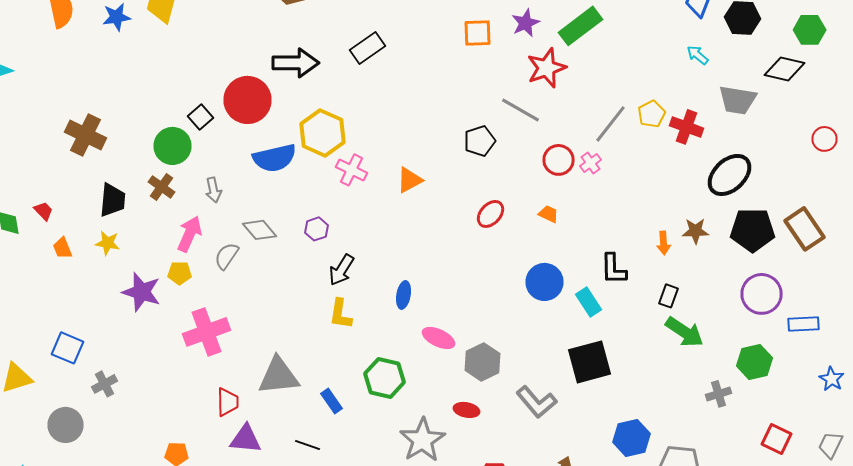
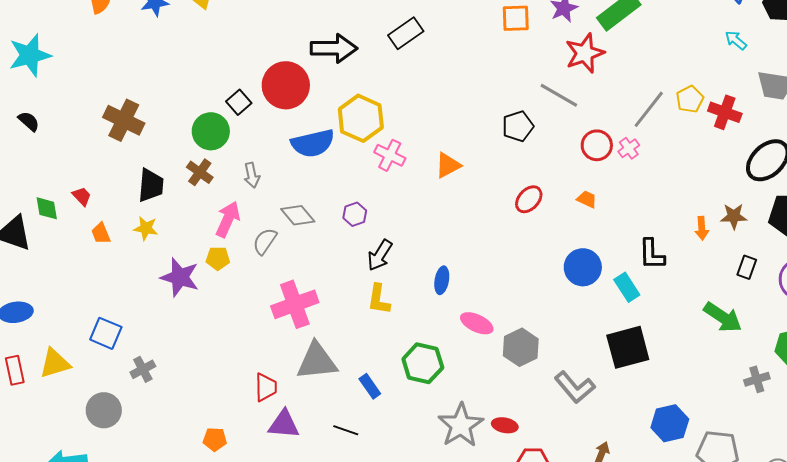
black rectangle: (668, 296) -> (747, 267), moved
pink cross: (206, 332) -> (295, 304), moved
red ellipse: (466, 410) -> (505, 425), moved

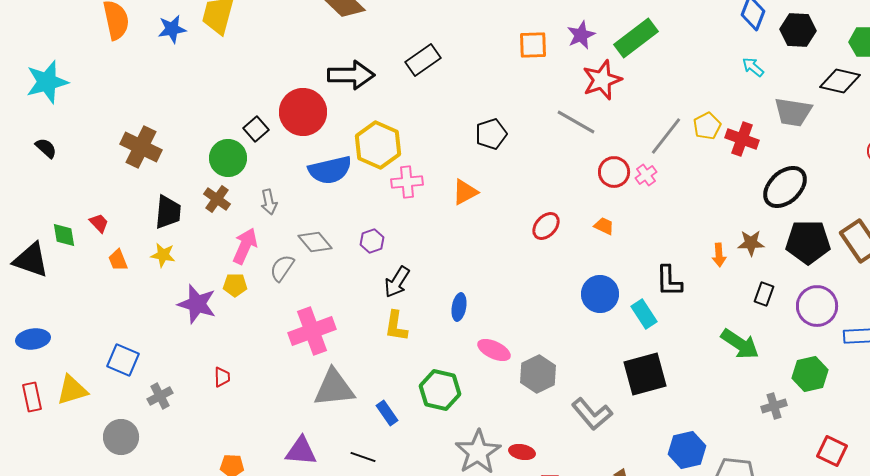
black pentagon: (518, 126) -> (491, 134), moved
pink cross: (390, 155) -> (407, 182), turned -32
red trapezoid: (266, 387) -> (222, 377), moved, size x0.7

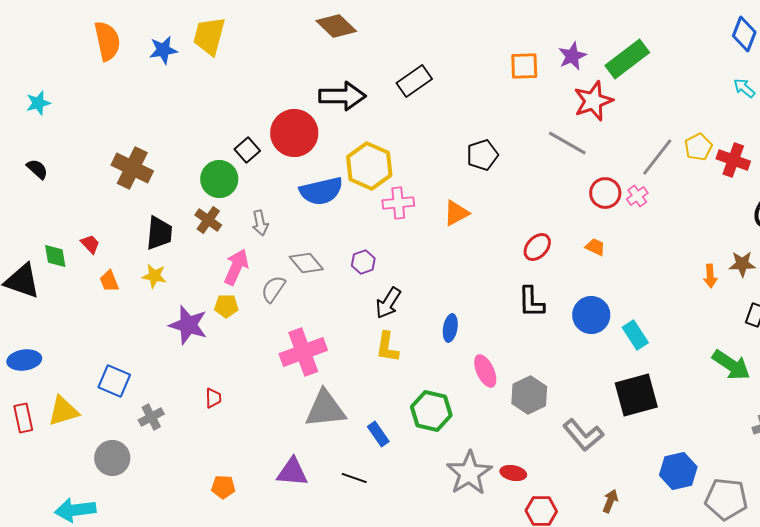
cyan star: (47, 82) -> (38, 103), size x0.6
black L-shape: (669, 281) -> (531, 302), moved
pink ellipse: (494, 350) -> (485, 371), turned 40

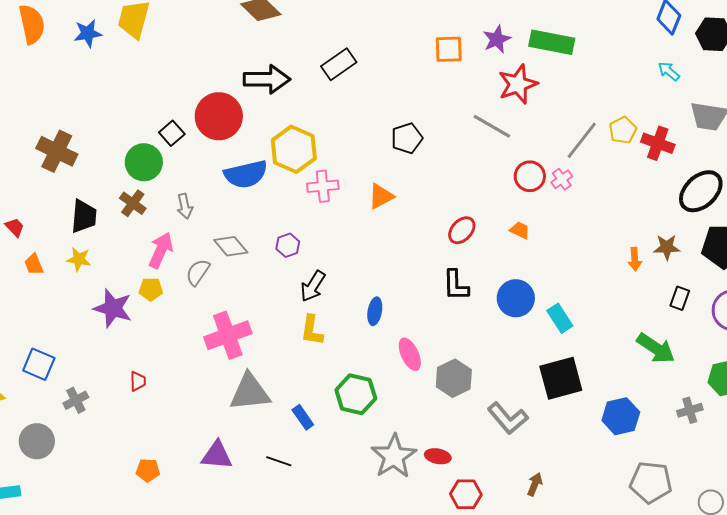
green rectangle: (627, 59) -> (552, 42), turned 48
blue hexagon: (678, 471) -> (621, 416), moved

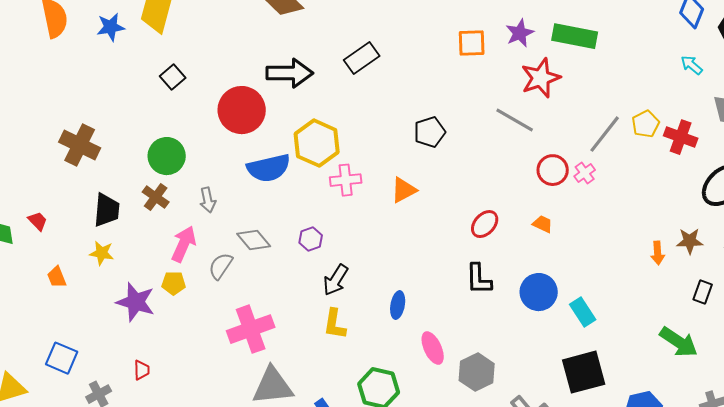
black square: (172, 133) -> (173, 77), moved
orange trapezoid: (34, 264) -> (57, 277), moved
red trapezoid: (138, 381) -> (142, 370), moved

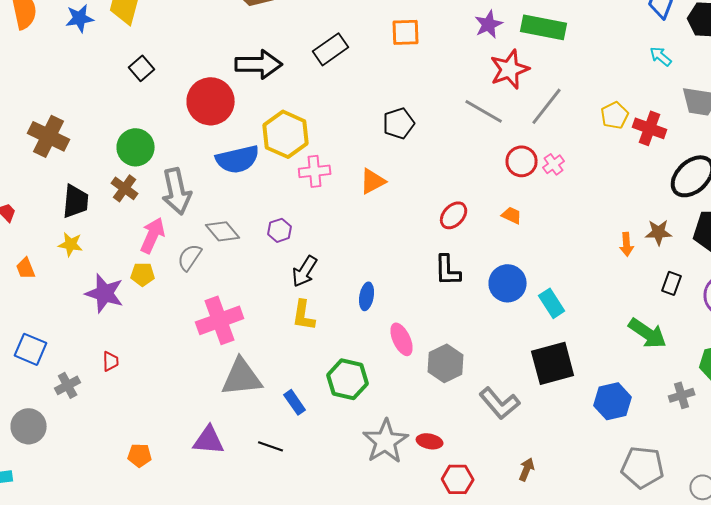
orange square: (472, 43) -> (406, 32), moved
gray line: (605, 134) -> (547, 106), moved
gray arrow: (208, 200) -> (177, 191), size x1.8

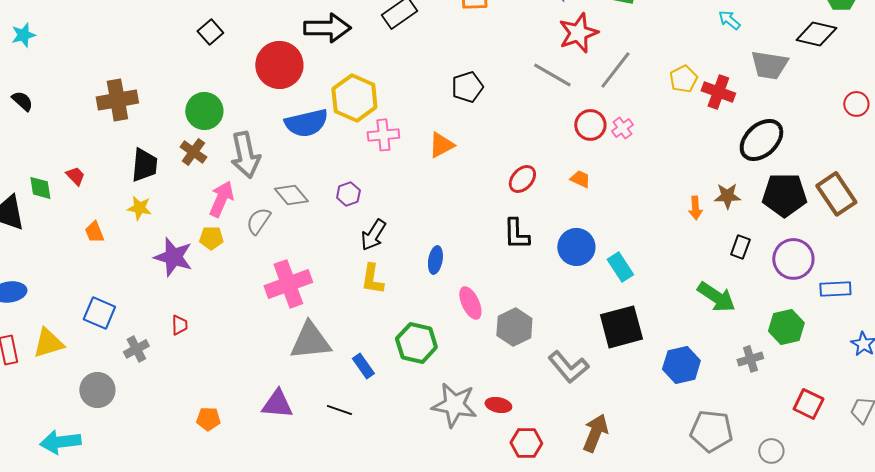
brown cross: (49, 136) -> (117, 100), turned -36
gray star: (386, 441) -> (454, 405), turned -30
brown arrow: (527, 469) -> (595, 433), size x1.6

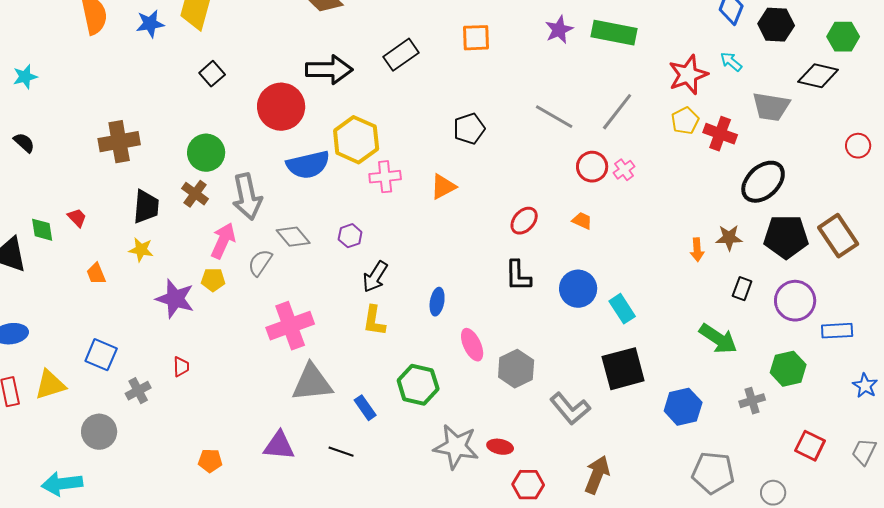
red star: (578, 33) -> (688, 75), moved

